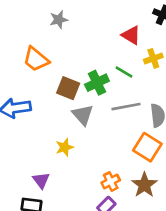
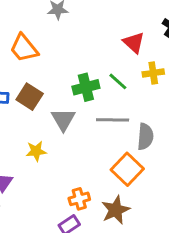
brown square: (68, 88) -> (30, 97), moved

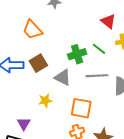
brown square: (30, 97) -> (38, 63), turned 30
gray triangle: (63, 119) -> (63, 77), turned -30
orange square: (127, 169) -> (81, 108), moved, turned -30

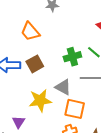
gray triangle: (63, 77) -> (63, 87), moved
yellow star: (45, 101) -> (40, 100), size x1.6

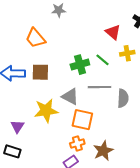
brown square: (35, 64) -> (40, 72), turned 30
purple triangle: (19, 122) -> (17, 126), moved

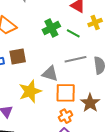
green cross: (80, 65) -> (51, 28), moved
brown star: (103, 151) -> (90, 103), moved

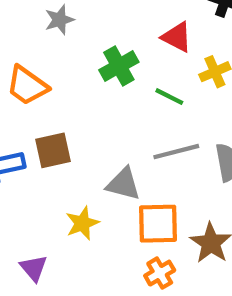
green cross: (51, 28) -> (119, 66), moved
yellow star: (30, 91) -> (82, 223), size x0.7

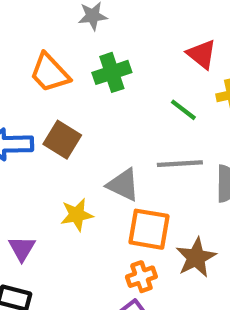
green cross: (119, 66) -> (112, 72), moved
brown square: (53, 150) -> (62, 140), turned 33

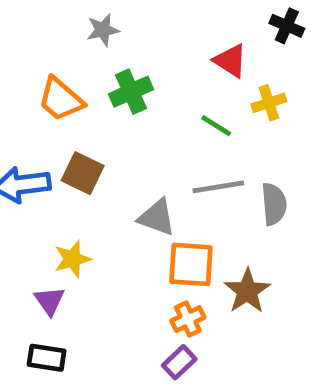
yellow star: (77, 215) -> (72, 259), moved

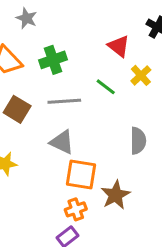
gray star: (103, 30) -> (27, 18), moved, turned 30
yellow cross: (269, 103) -> (141, 75), turned -30
gray line: (218, 187) -> (64, 101), moved

